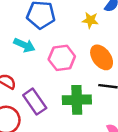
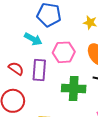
purple rectangle: (35, 102) -> (39, 70), moved, turned 35

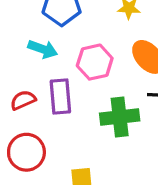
red semicircle: (16, 69) -> (23, 100), turned -49

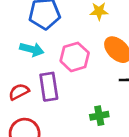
green cross: (120, 117) -> (99, 116), moved, size x0.6

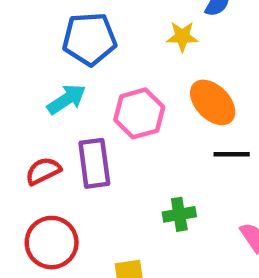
cyan arrow: (32, 49) -> (67, 99), turned -50

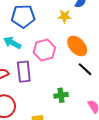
cyan arrow: (67, 99) -> (12, 43), turned -120
black line: (232, 154) -> (85, 69), turned 42

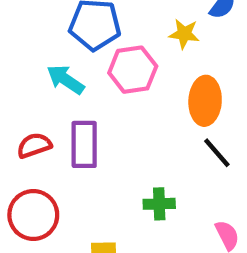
orange ellipse: (77, 46) -> (205, 101), turned 40
pink hexagon: (44, 50) -> (133, 70), moved

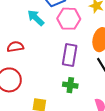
purple rectangle: (84, 144) -> (70, 55), moved

